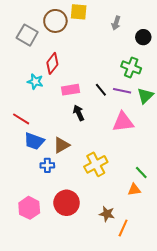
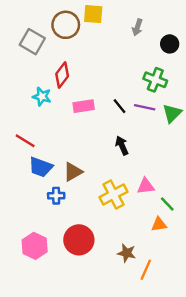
black arrow: (79, 113) -> (122, 146), moved
pink triangle: (123, 122) -> (146, 186), moved, size x0.7

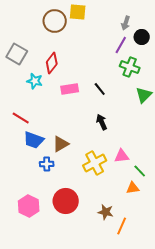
gray arrow: (137, 27) -> (126, 23), moved
gray square: (32, 42) -> (17, 54), moved
purple line: (145, 107) -> (121, 45), moved, turned -72

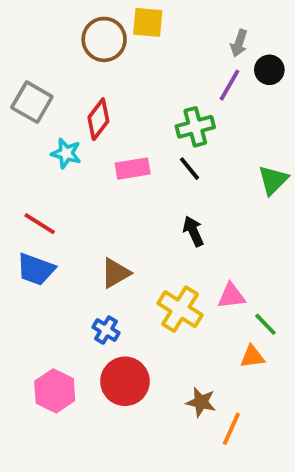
green cross: (130, 67) -> (195, 127), moved, turned -36
blue trapezoid: (34, 140) -> (36, 269), moved
yellow cross: (95, 163) -> (180, 309), turned -30
blue cross: (47, 164) -> (106, 330), moved, turned 32

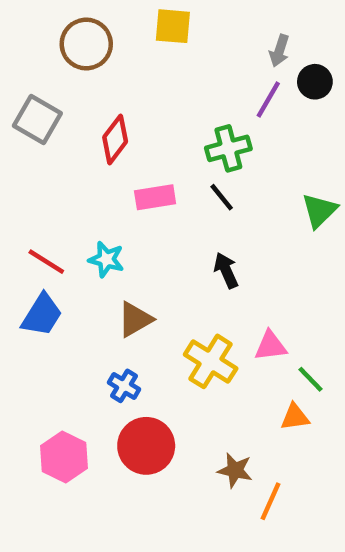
brown circle: (104, 39) -> (86, 44), moved
cyan star: (66, 153) -> (106, 259), moved
blue trapezoid: (36, 269) -> (42, 315), turned -78

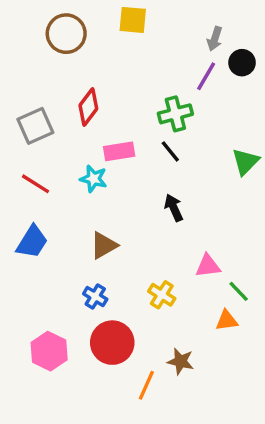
gray square: (37, 119) -> (35, 126), moved, turned 36
cyan star: (106, 259) -> (93, 179), moved
red line: (46, 262) -> (35, 184), moved
yellow cross: (211, 361) -> (162, 295), moved, size x0.7
orange line: (271, 501) -> (146, 385), moved

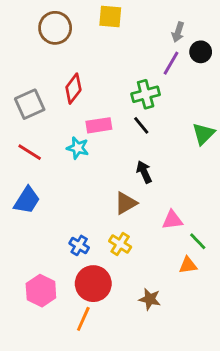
brown triangle: (104, 245) -> (126, 203), moved
yellow cross: (162, 295) -> (120, 244), moved
orange line: (146, 385) -> (83, 319), moved

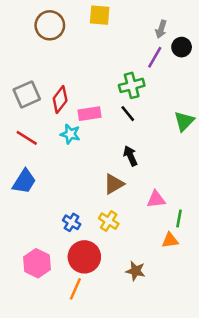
red diamond: (73, 89) -> (60, 100), moved
green line: (198, 241) -> (179, 218), turned 54

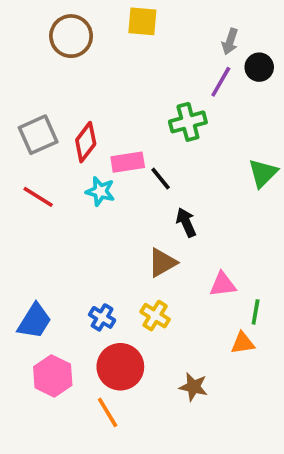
black line: (128, 114) -> (161, 179), moved
blue trapezoid: (24, 181) -> (34, 321), moved
orange line: (75, 289) -> (108, 412), turned -55

